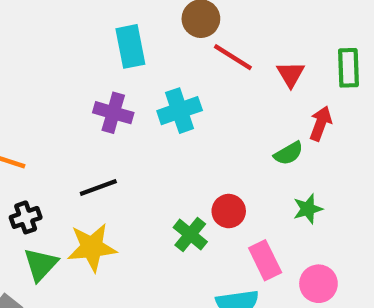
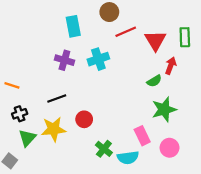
red line: (233, 57) -> (126, 32), turned -55
red triangle: (291, 74) -> (155, 40), size x1.5
green star: (308, 209) -> (164, 109), size x1.6
red circle: (229, 211) -> (84, 119), moved
green cross: (190, 235) -> (104, 149), moved

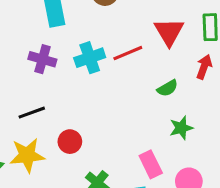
red line: (126, 32) -> (128, 53), moved
red arrow: (171, 66) -> (204, 67), moved
green star: (164, 109) -> (181, 128), size x0.7

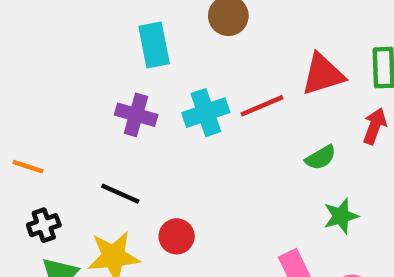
red triangle: (169, 32) -> (323, 74), turned 44
black line: (32, 113) -> (120, 194), turned 44

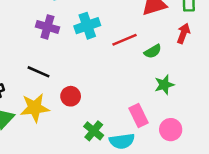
red line: (262, 106) -> (124, 40), moved

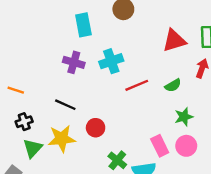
red line: (124, 40) -> (137, 85), moved
pink circle: (171, 130) -> (186, 146), moved

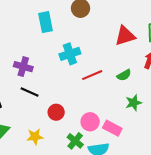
purple cross: (74, 62) -> (23, 67), moved
yellow star: (62, 139) -> (35, 137), moved, size x0.7
pink rectangle: (160, 146) -> (112, 128), turned -36
pink circle: (186, 146) -> (90, 122), moved

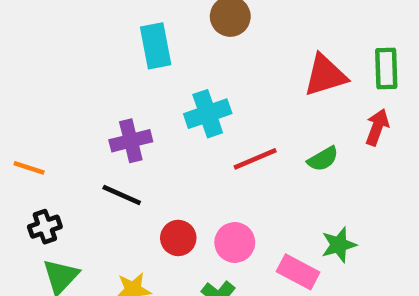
purple cross: (23, 67) -> (131, 141), moved, turned -30
green star: (134, 103) -> (339, 245), moved
pink circle: (90, 122) -> (235, 242), moved

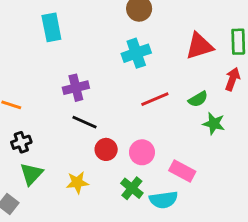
cyan rectangle: (156, 46) -> (51, 27), moved
cyan cross: (208, 114) -> (136, 53), moved
black line: (122, 195) -> (85, 122), moved
green star: (339, 245) -> (214, 124), moved, turned 30

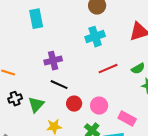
green triangle: (31, 174) -> (36, 105), moved

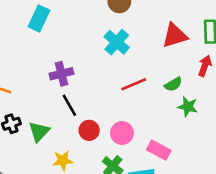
cyan rectangle: (36, 19) -> (39, 18), turned 36
cyan cross: (95, 37) -> (117, 42), turned -30
black line: (59, 85) -> (69, 105), turned 36

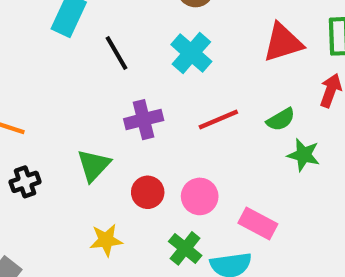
purple cross: (61, 74) -> (144, 120), moved
black line: (69, 105) -> (116, 53), moved
green triangle: (39, 132) -> (94, 165), moved

